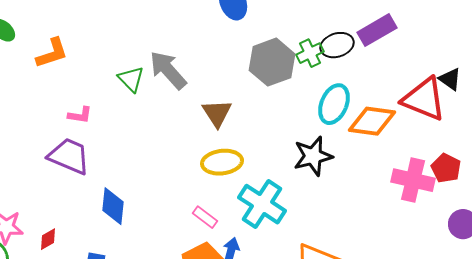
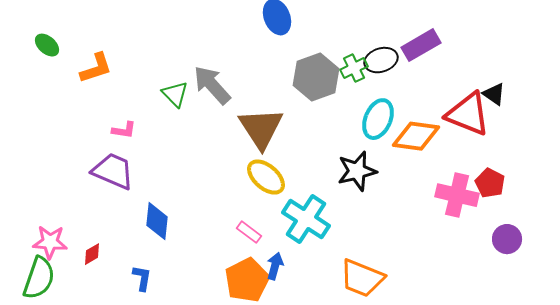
brown triangle: (217, 113) -> (261, 128), size x1.5
yellow ellipse: (222, 162) -> (266, 177), turned 48

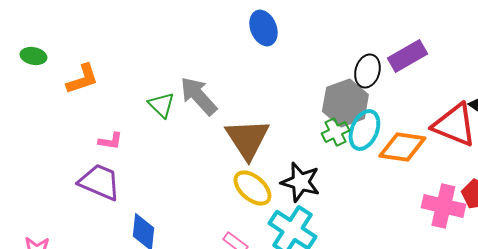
green ellipse: (47, 45) -> (33, 56), turned -30
black ellipse: (381, 60) -> (367, 71), turned -56
green cross: (354, 68) -> (335, 132), moved
gray hexagon: (316, 77) -> (345, 103), moved
black star: (357, 171) -> (300, 182), moved, turned 30

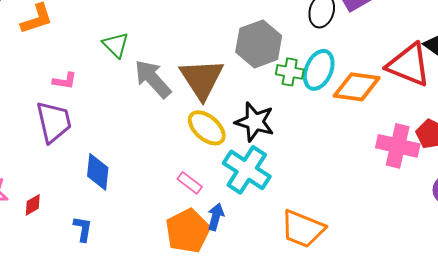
gray arrow: (198, 96) -> (153, 79), moved
gray hexagon: (345, 103) -> (259, 44), moved
green cross: (335, 132) -> (290, 72), turned 36
purple trapezoid: (99, 182) -> (54, 122), turned 54

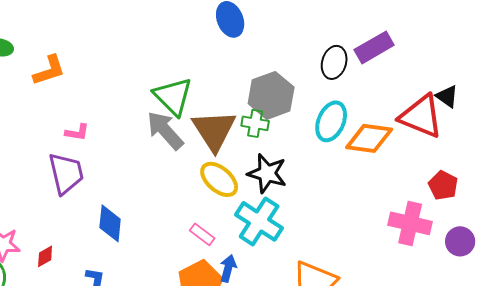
green triangle: (116, 45) -> (173, 96), moved, size x1.5
green cross: (290, 72) -> (255, 123), moved
pink cross: (398, 146) -> (410, 223), moved

